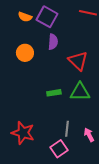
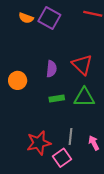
purple semicircle: (53, 42) -> (51, 69), moved
orange circle: (25, 53) -> (18, 80), moved
red star: (23, 133) -> (39, 143), moved, turned -30

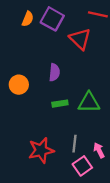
orange semicircle: (26, 18) -> (28, 19), turned -88
red triangle: (82, 65) -> (80, 39), moved
pink square: (62, 158) -> (82, 166), moved

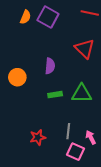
red triangle: (80, 39) -> (85, 49), moved
red star: (41, 150) -> (38, 137), size x0.7
pink square: (82, 166) -> (75, 152), turned -30

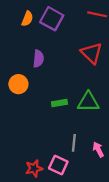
purple semicircle: (50, 66) -> (38, 59), moved
red star: (38, 137) -> (34, 168), moved
pink square: (75, 152) -> (58, 165), moved

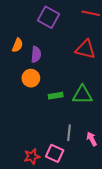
orange semicircle: (27, 19) -> (17, 45), moved
red triangle: (92, 53) -> (86, 49), turned -30
orange circle: (18, 84) -> (31, 78), moved

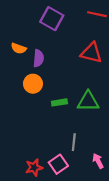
orange semicircle: (17, 45) -> (19, 48), turned 88
pink arrow: (92, 139) -> (98, 161), moved
pink square: (55, 153) -> (58, 164), turned 30

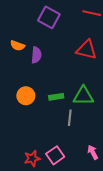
orange circle: (33, 84) -> (26, 96), moved
gray line: (74, 142) -> (70, 118), moved

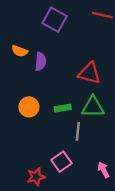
red triangle: (86, 50) -> (89, 73), moved
pink square: (55, 155) -> (62, 162), moved

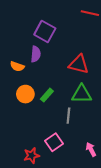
purple square: (55, 20) -> (45, 32), moved
orange semicircle: (20, 51) -> (17, 66), moved
green rectangle: (63, 108) -> (47, 95), moved, turned -40

